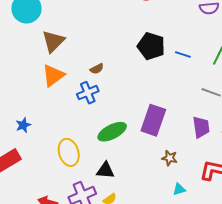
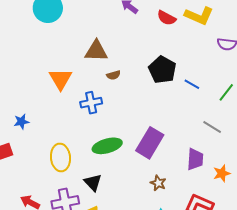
brown triangle: (53, 41) -> (96, 51), moved, turned 35
brown semicircle: (97, 69) -> (113, 75), moved
orange triangle: (53, 75) -> (61, 79), turned -35
black triangle: (105, 170) -> (93, 182), turned 30

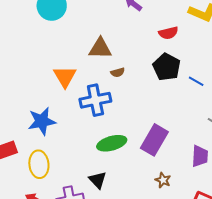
red semicircle: (166, 18) -> (168, 33), moved, turned -42
blue cross: (91, 103) -> (95, 100), size x1.4
blue star: (21, 122) -> (42, 121), moved, size x1.8
yellow ellipse: (60, 157) -> (39, 164), moved

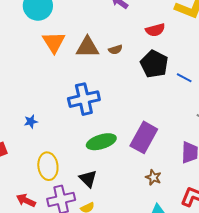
brown semicircle: (118, 72) -> (115, 50), moved
orange triangle: (65, 77) -> (54, 42), moved
blue star: (42, 121) -> (31, 121), size x0.5
yellow ellipse: (39, 164) -> (48, 166), moved

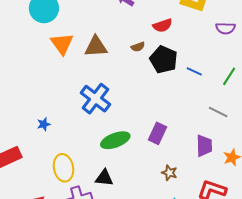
brown semicircle: (115, 50) -> (138, 47), moved
blue cross: (84, 99) -> (95, 99), turned -36
purple rectangle: (144, 137) -> (157, 133), size x0.7
black triangle: (88, 179) -> (104, 178), turned -36

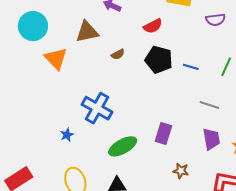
brown triangle: (96, 47) -> (87, 32), moved
brown semicircle: (138, 47) -> (118, 54), moved
gray line: (218, 112) -> (209, 105), moved
blue star: (44, 124) -> (67, 135), moved

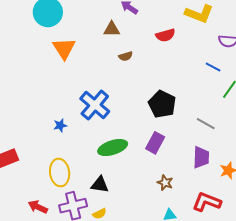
brown triangle: (87, 32) -> (112, 29), moved, size x0.7
black pentagon: (159, 60) -> (162, 104), moved
blue line: (191, 67) -> (213, 67), moved

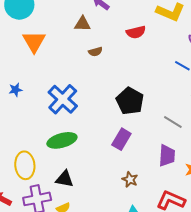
blue star: (60, 125) -> (15, 90), moved
green ellipse: (113, 148) -> (62, 140), moved

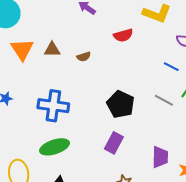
brown triangle: (82, 24) -> (52, 50), moved
blue cross: (63, 99) -> (53, 106), turned -32
gray line: (173, 122) -> (164, 100), moved

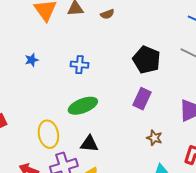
blue cross: (53, 106) -> (80, 65), size x0.6

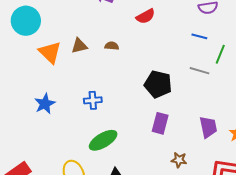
brown semicircle: (107, 14) -> (112, 46), turned -144
blue star: (32, 60) -> (45, 104), size x1.5

